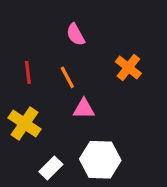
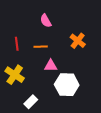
orange line: (67, 77) -> (41, 47), turned -64
white hexagon: (100, 160) -> (67, 85), moved

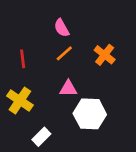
orange line: (41, 47) -> (64, 53), moved, turned -40

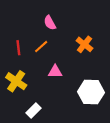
orange line: (64, 53) -> (41, 47), moved
white hexagon: (90, 114) -> (91, 92), moved

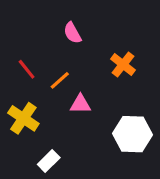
orange line: (41, 47) -> (60, 80), moved
red line: (18, 48) -> (27, 69), turned -32

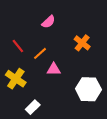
pink semicircle: (72, 33) -> (48, 22), turned -104

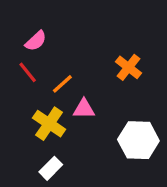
pink semicircle: (48, 22) -> (36, 41), moved
yellow cross: (16, 79) -> (49, 124), moved

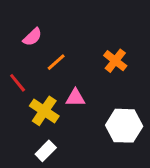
red line: (28, 72) -> (18, 83), moved
orange line: (62, 84) -> (56, 62), moved

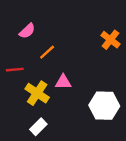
orange cross: (115, 61) -> (110, 40), moved
red line: (18, 83) -> (15, 70), turned -56

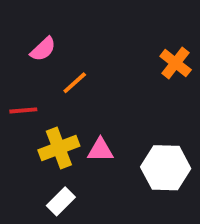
pink triangle: (63, 82) -> (100, 150), moved
yellow cross: (37, 93) -> (59, 148), turned 35

